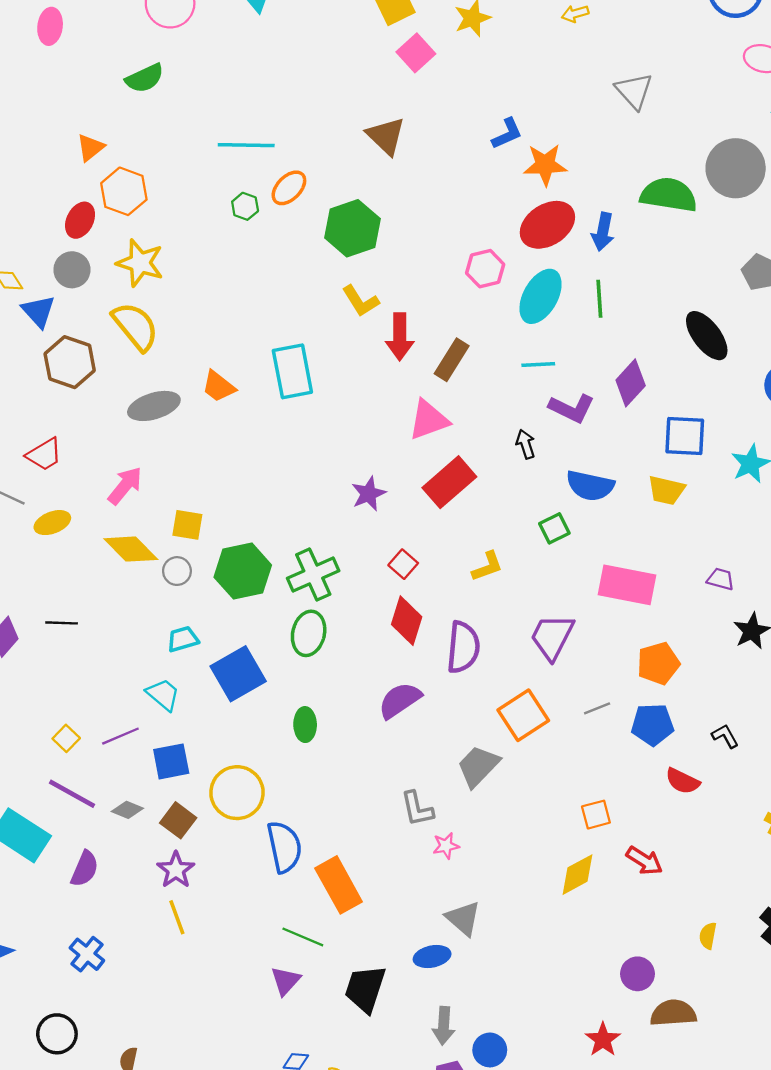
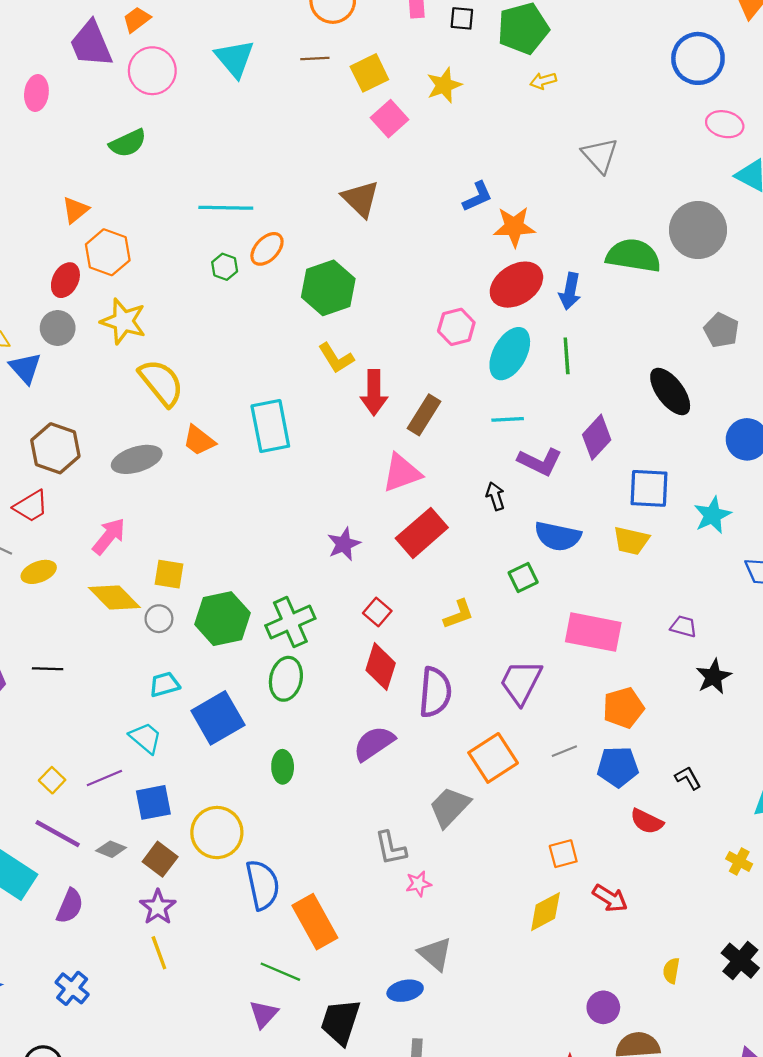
yellow semicircle: (135, 326) -> (161, 383), moved
brown hexagon: (70, 362) -> (55, 448), moved

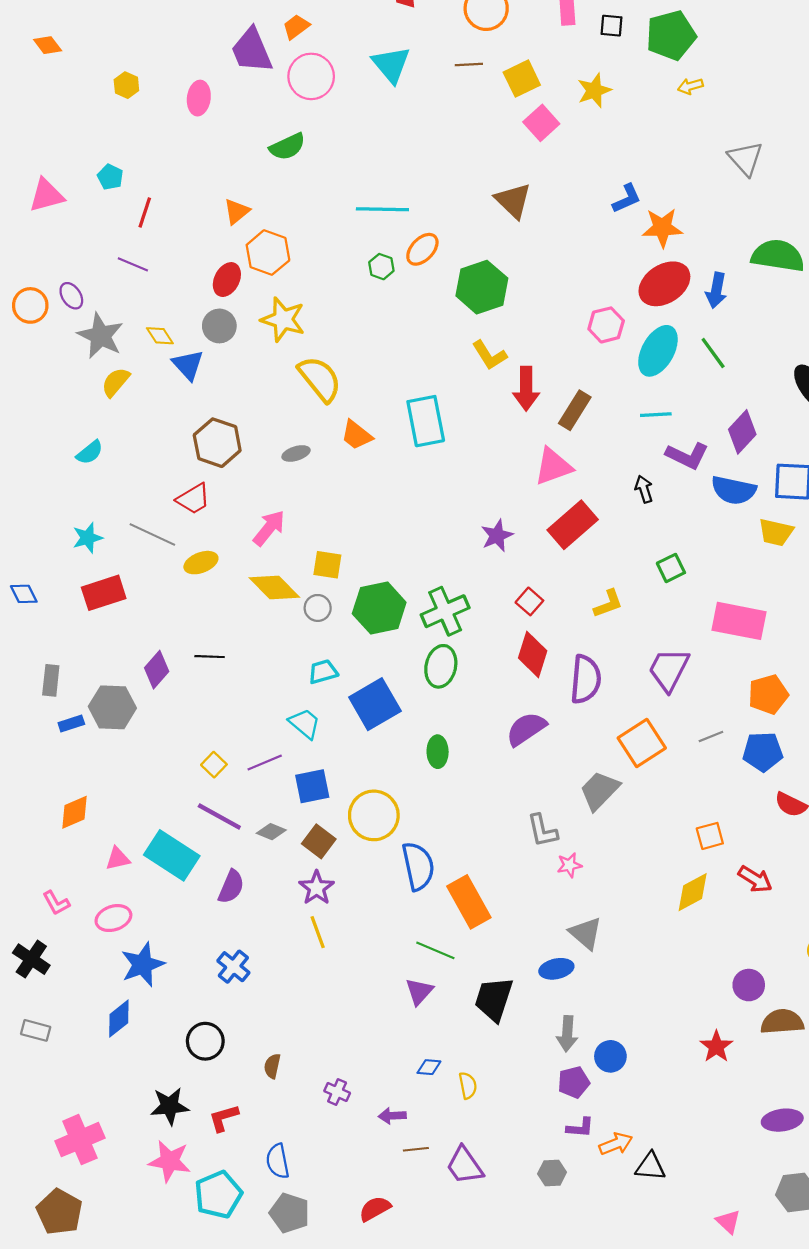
green line: (567, 356) -> (713, 353), turned -32
gray ellipse: (137, 459) -> (296, 453), size x0.6
blue semicircle: (558, 536) -> (734, 490), moved

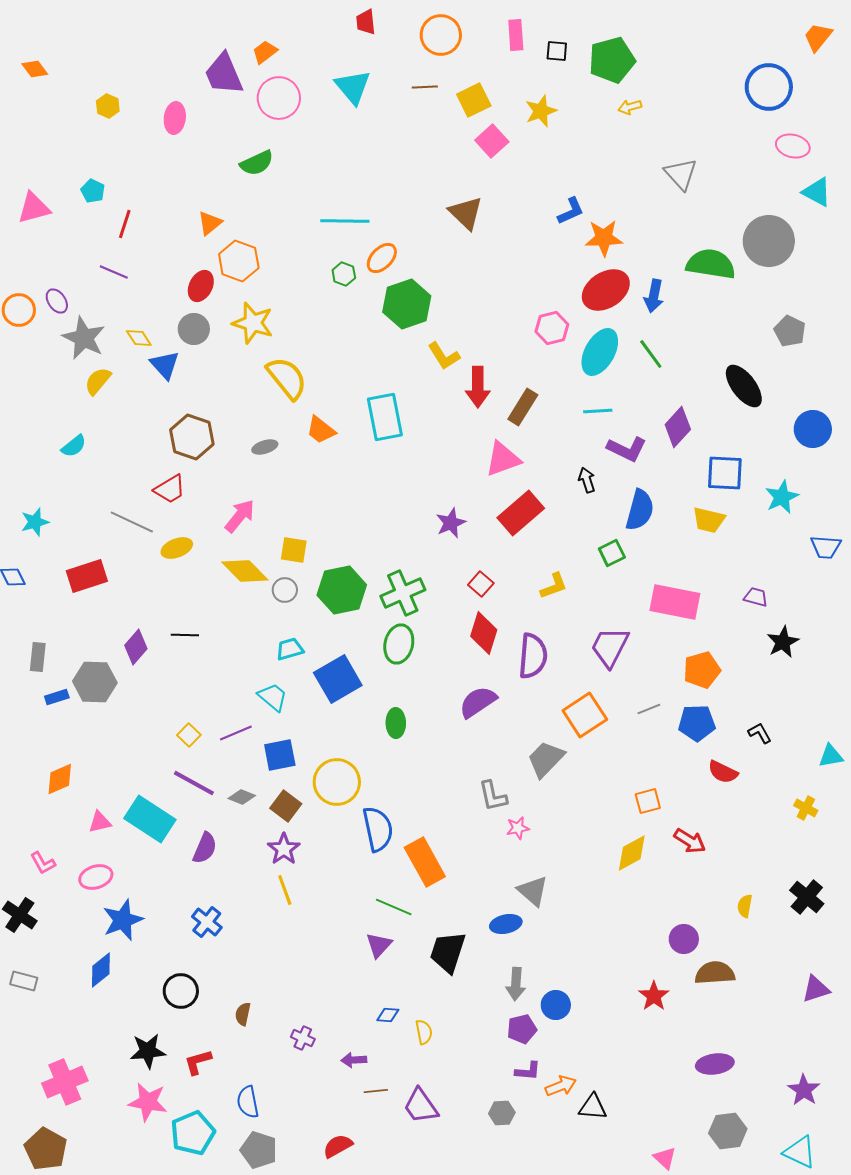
green hexagon: (482, 287) -> (407, 304), moved
blue semicircle: (734, 490) -> (640, 510), moved, turned -87
cyan star: (88, 538) -> (35, 522), moved

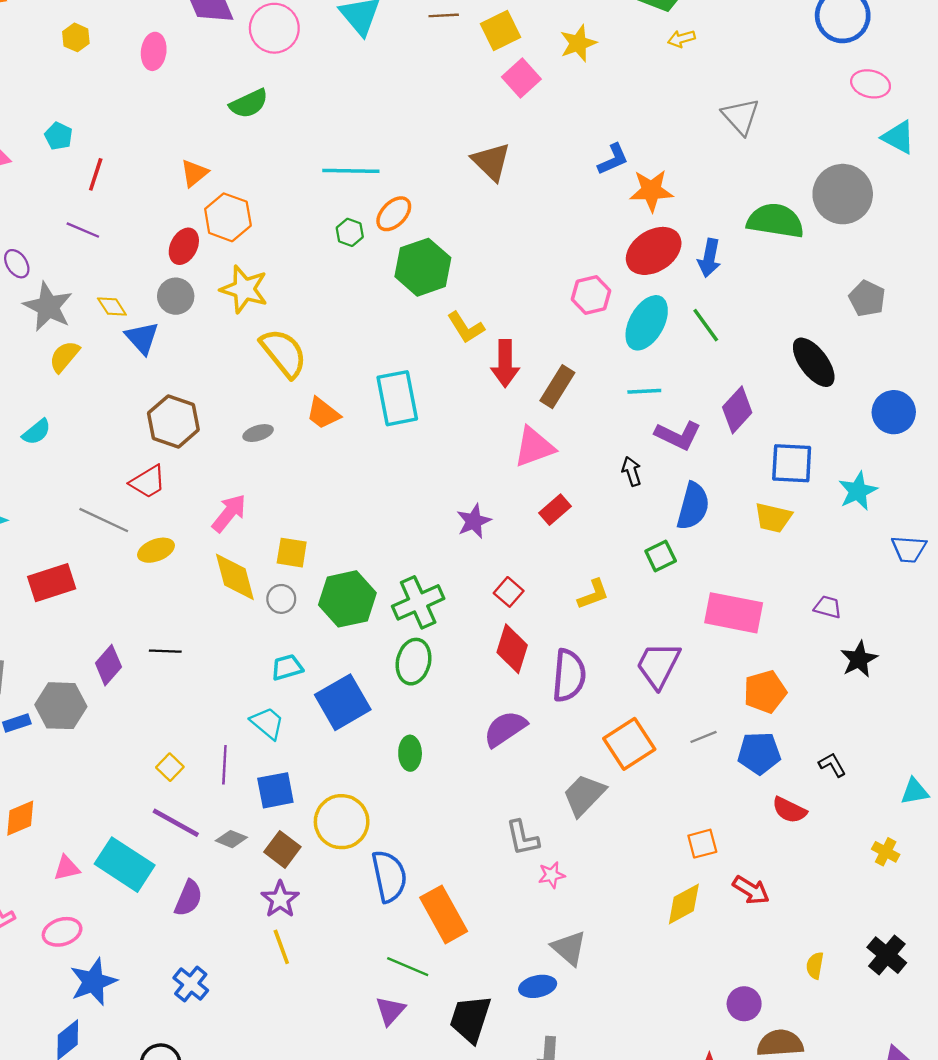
red rectangle: (521, 513) -> (555, 510), size x0.6
yellow diamond: (245, 571) -> (235, 577), turned 30
purple line: (236, 733) -> (224, 765), turned -64

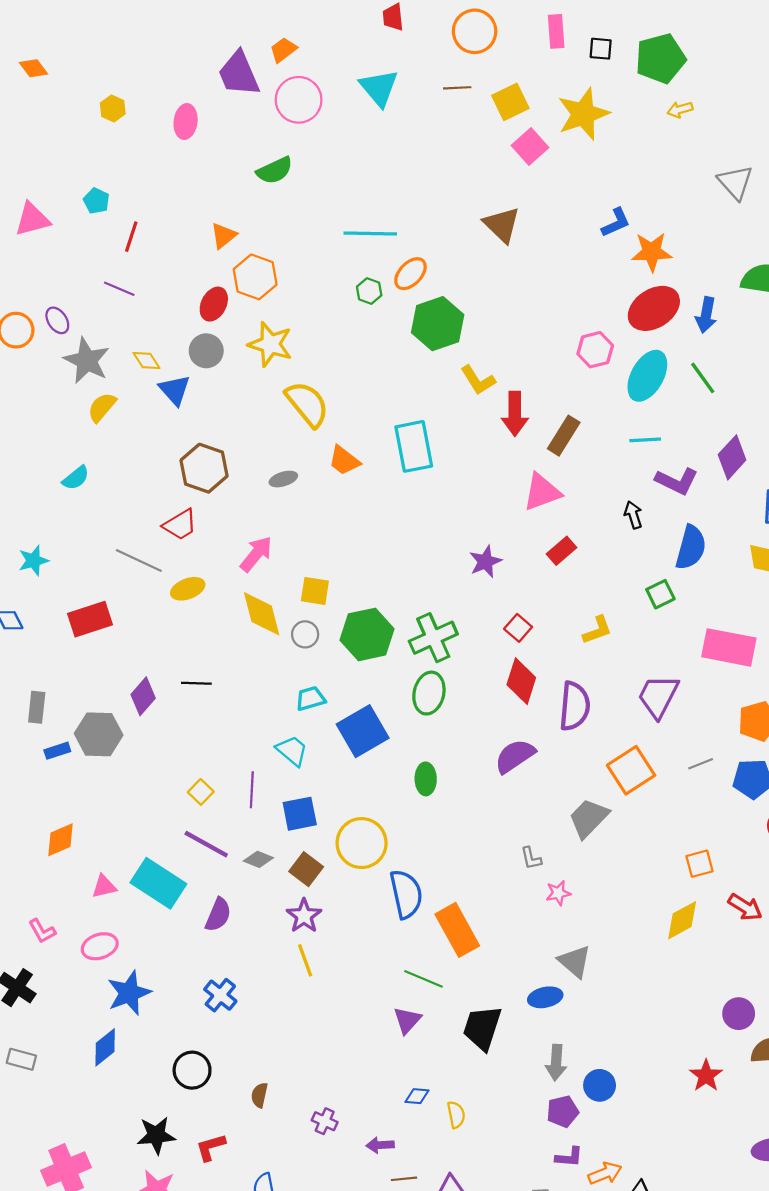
yellow star: (578, 43) -> (583, 114), size x1.5
gray L-shape: (523, 838) -> (531, 858), size x0.7

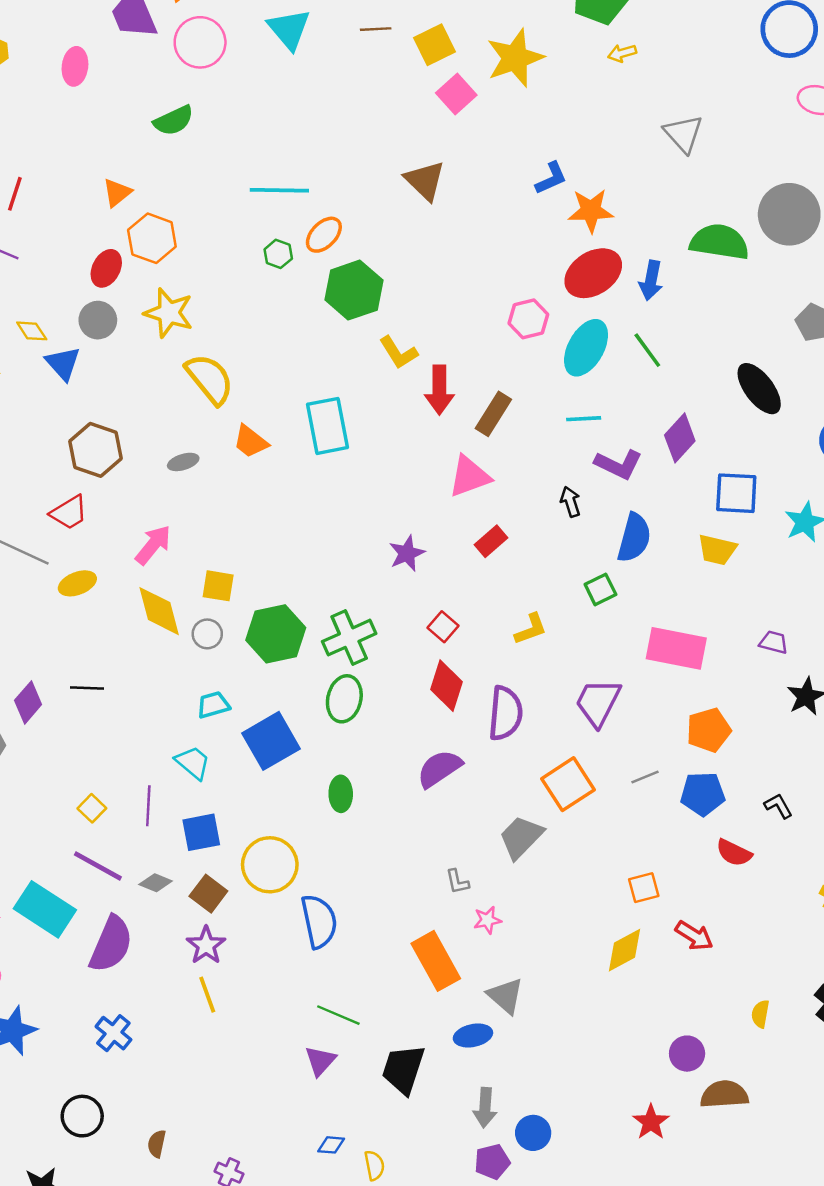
purple semicircle: (218, 915) -> (111, 944), size x1.5
orange rectangle: (457, 930) -> (436, 961), moved

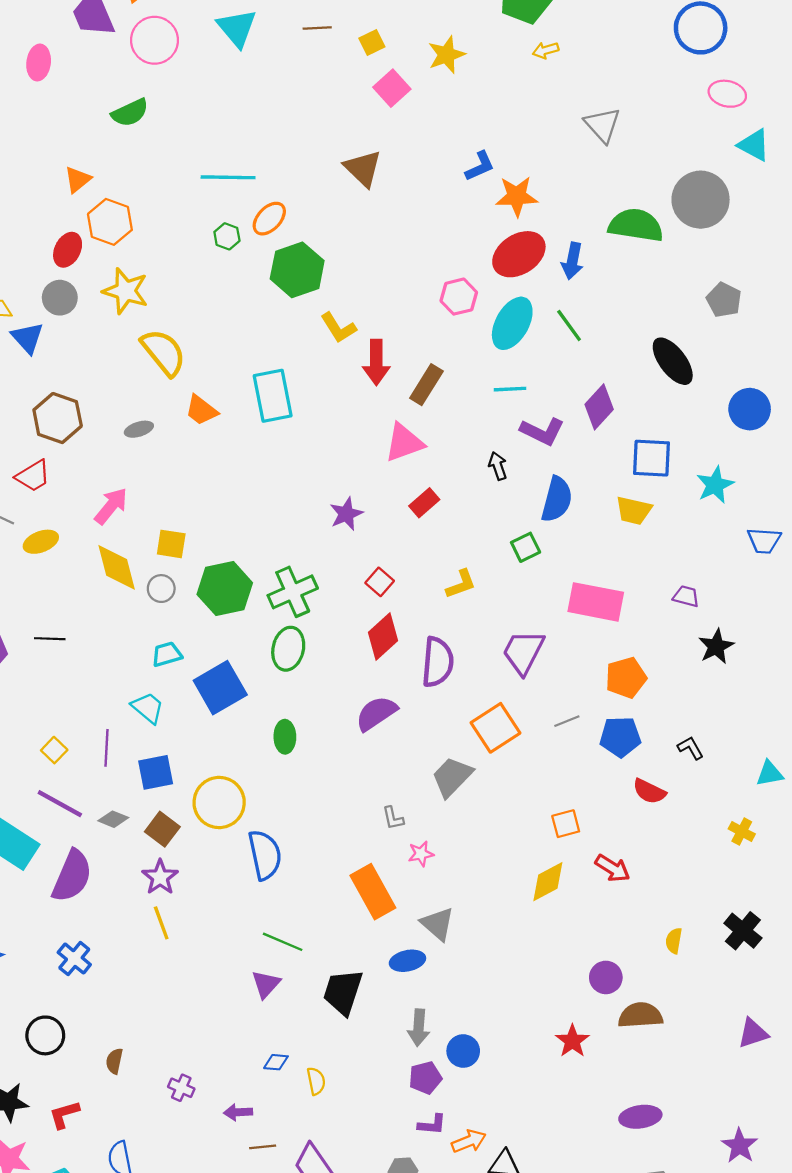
yellow square: (435, 45) -> (372, 42), size x0.7
yellow star: (515, 58) -> (446, 55), size x0.7
red diamond: (447, 686) -> (383, 636), turned 30

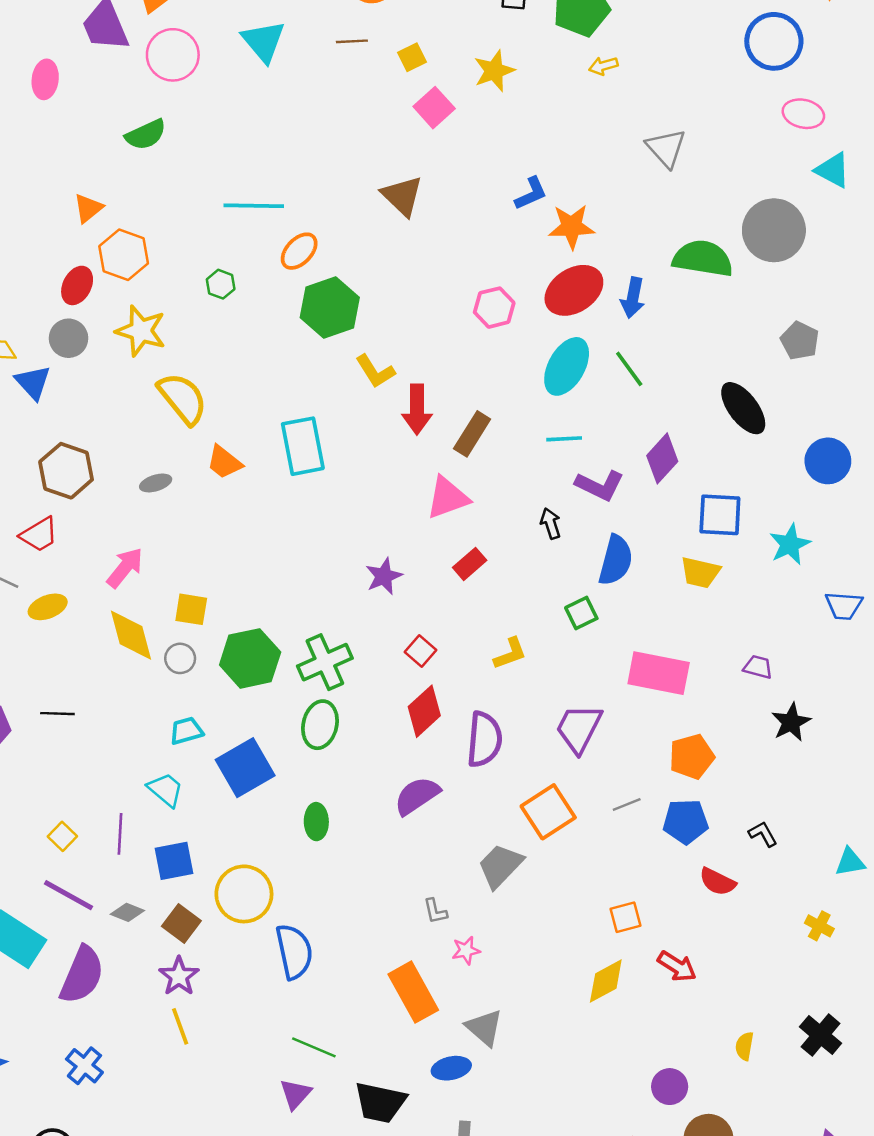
green hexagon: (227, 236) -> (221, 284), moved
pink hexagon: (459, 297) -> (494, 308), moved
black trapezoid: (343, 992) -> (380, 1103), turned -96

